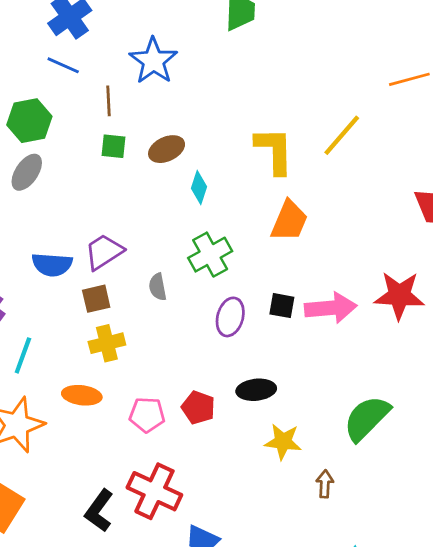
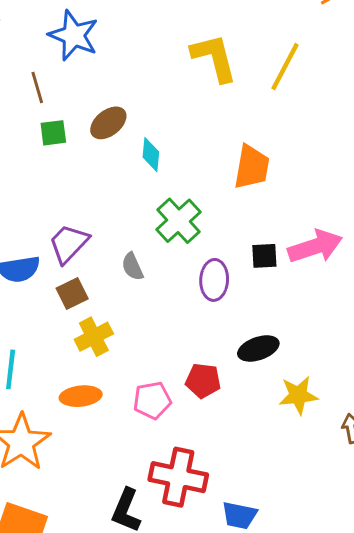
yellow L-shape: (274, 151) -> (214, 58), moved

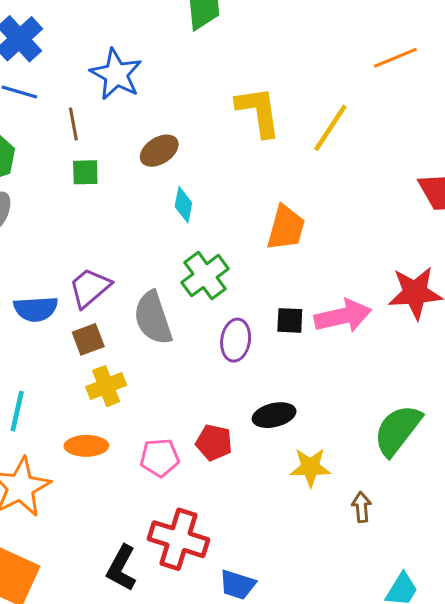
brown ellipse: (108, 123) -> (159, 151), moved
gray semicircle: (132, 267) -> (153, 318), size x1.8

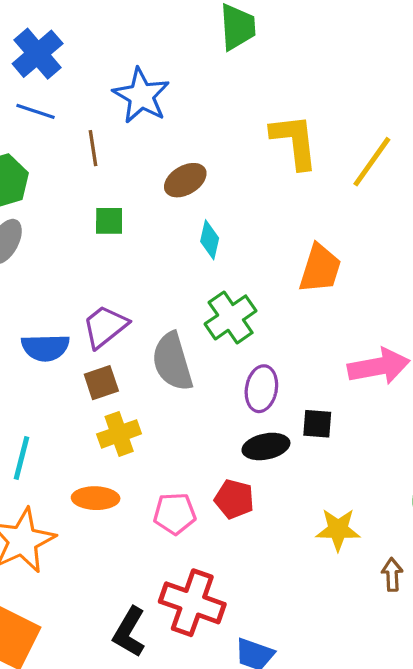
green square: (85, 172) -> (109, 221), moved
black square: (290, 320) -> (317, 424), moved
black ellipse: (274, 415) -> (266, 446), moved

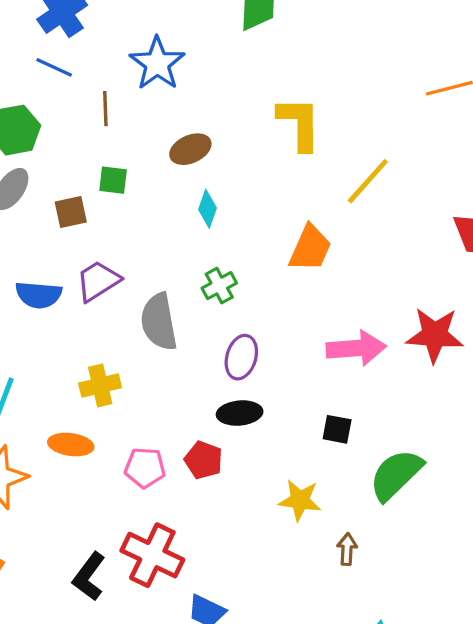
yellow line: (372, 162) -> (368, 181), moved
green cross: (231, 317) -> (219, 286), size x0.7
brown square: (101, 383) -> (71, 212), moved
black square: (317, 424) -> (337, 429), moved

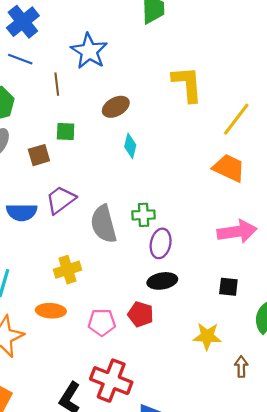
orange trapezoid: (310, 248) -> (229, 168), moved, turned -84
green cross: (219, 286) -> (144, 215), moved, turned 30

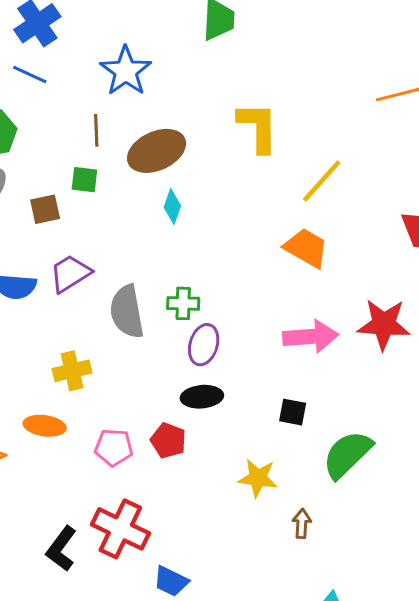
brown line: (57, 84) -> (96, 130), moved
brown ellipse: (116, 107) -> (157, 151), size x1.5

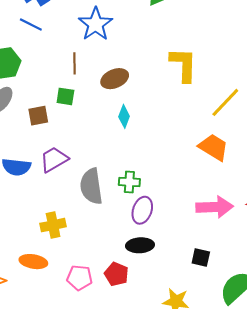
brown ellipse: (157, 151) -> (115, 79), size x0.7

